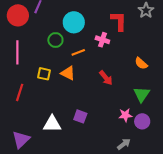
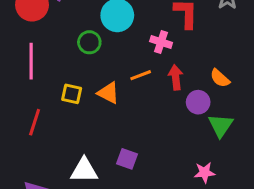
orange line: (78, 52) -> (141, 75), moved
red arrow: (106, 78) -> (176, 77), moved, turned -147
pink star: (125, 115) -> (205, 172), moved
purple circle: (142, 121) -> (198, 102), moved

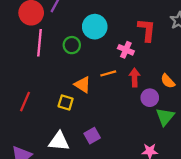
pink line: (31, 61) -> (40, 43), moved
yellow square: (72, 94) -> (66, 102), moved
purple square: (127, 159) -> (92, 136), turned 35

